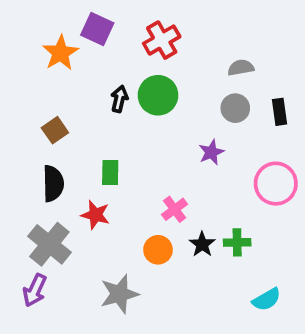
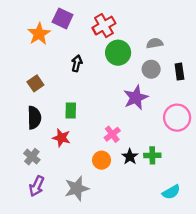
green circle: (158, 95) -> (118, 53), moved
purple star: (211, 152) -> (136, 98), size x1.5
gray cross: (49, 244) -> (32, 157), size x0.6
purple arrow: (35, 290) -> (37, 186), moved

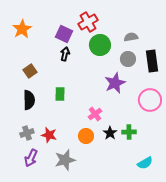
purple square: (63, 18) -> (64, 34), moved
orange star: (39, 34) -> (22, 29), moved
black rectangle: (179, 72) -> (152, 61), size x1.5
red star: (61, 138) -> (49, 135), moved
gray cross: (32, 157) -> (27, 133), turned 32

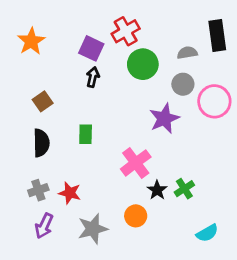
black rectangle: (152, 61) -> (217, 36), moved
pink circle: (150, 100) -> (214, 101), moved
pink cross: (95, 114) -> (136, 163), size x1.5
green cross: (129, 132) -> (184, 189), turned -32
orange circle: (86, 136) -> (136, 216), moved

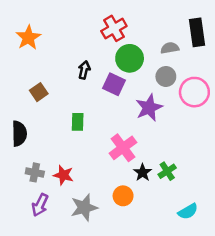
purple square: (91, 48) -> (114, 84), moved
black semicircle: (41, 143) -> (19, 134), moved
gray cross: (38, 190) -> (35, 172), turned 30

